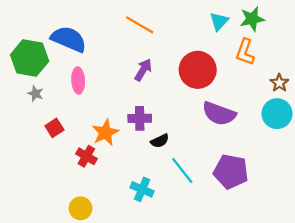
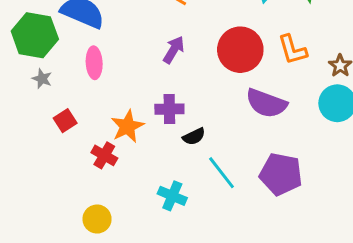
orange L-shape: (245, 52) -> (292, 50), moved, turned -36

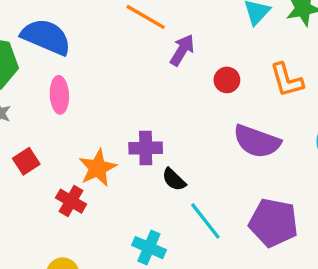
purple arrow: (174, 50) -> (182, 50), moved
red circle: (240, 50) -> (227, 80), size x0.5
black semicircle: (194, 137) -> (174, 180), turned 70

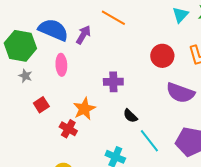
purple arrow: (182, 50) -> (83, 35), moved
red circle: (227, 80) -> (162, 56), size x1.5
purple cross: (146, 148) -> (113, 82), moved

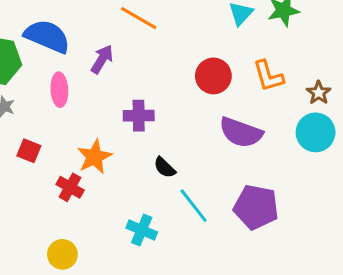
purple arrow: (83, 35) -> (102, 59), moved
red square: (41, 105) -> (29, 151), turned -35

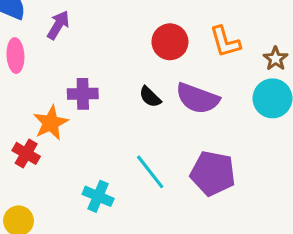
purple cross: (139, 116) -> (83, 94), moved
black semicircle: (165, 167) -> (150, 97), moved

